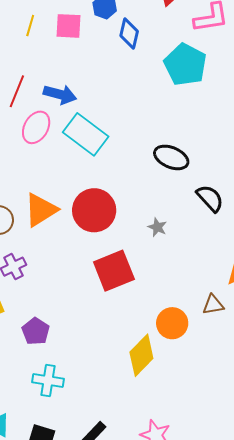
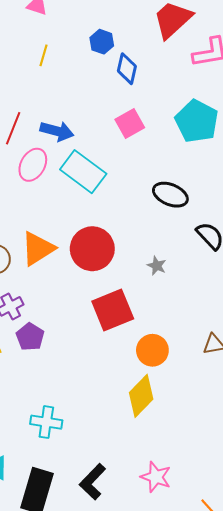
yellow line: (30, 26) -> (44, 55), moved
pink square: (69, 26) -> (130, 123), moved, turned -32
cyan pentagon: (185, 65) -> (197, 121), moved
orange circle: (172, 323) -> (152, 350), moved
purple pentagon: (36, 331) -> (30, 337), moved

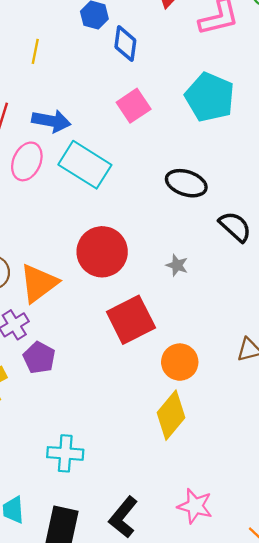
yellow line: (44, 55) -> (35, 51), moved
orange triangle: (38, 249) -> (39, 283), moved

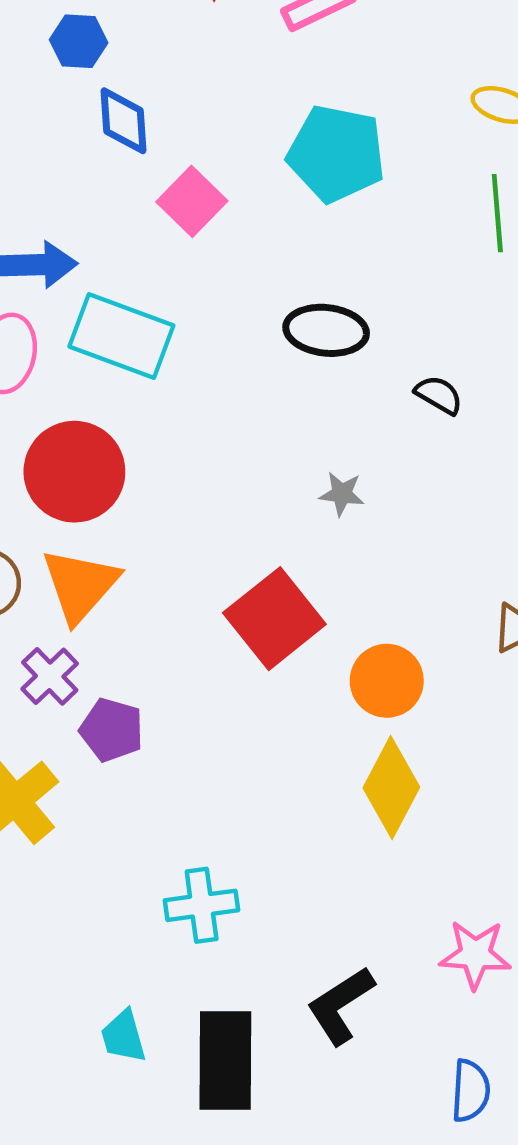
blue diamond: (125, 44) -> (124, 121), moved
black semicircle: (235, 227) -> (439, 395), size x0.7
red circle: (102, 252) -> (74, 472), moved
black L-shape: (123, 517) -> (341, 1005), turned 30

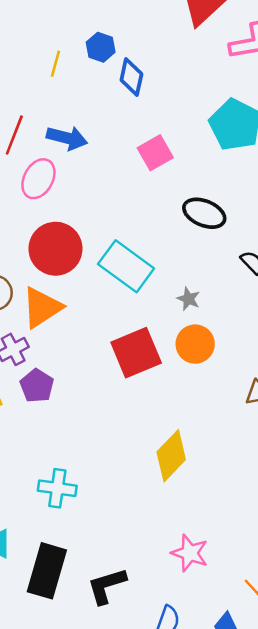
blue hexagon: (79, 41) -> (101, 47), moved
pink square: (192, 201) -> (155, 153), moved
cyan rectangle: (121, 336) -> (126, 266), moved
orange circle: (387, 681) -> (195, 344), moved
black L-shape: (341, 1005) -> (107, 586), moved

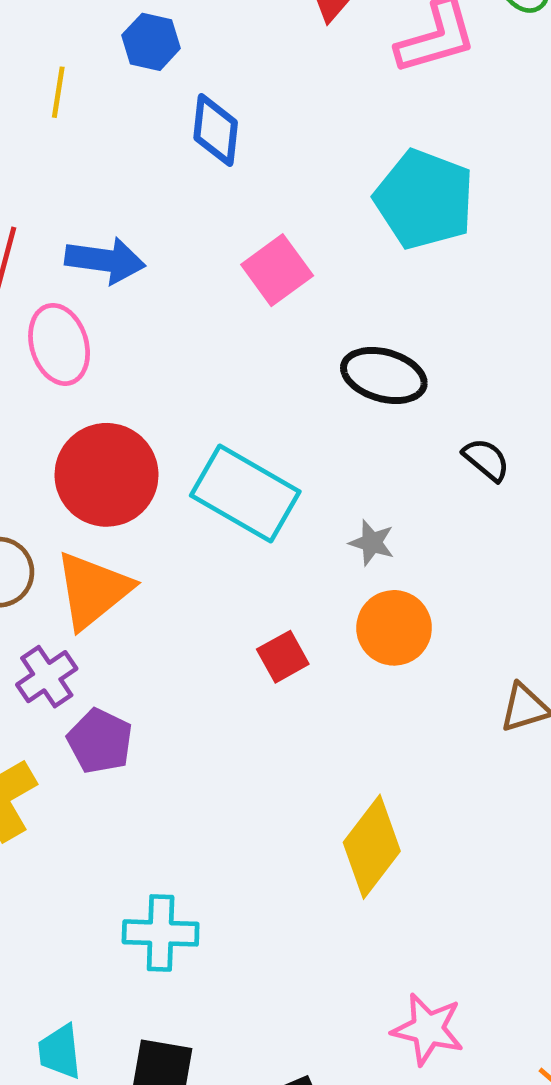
blue hexagon: (101, 47) -> (151, 42), moved
yellow line: (55, 64) -> (58, 92), moved
pink ellipse: (38, 179) -> (59, 344), turned -39
red square: (136, 353) -> (283, 657), size x0.5

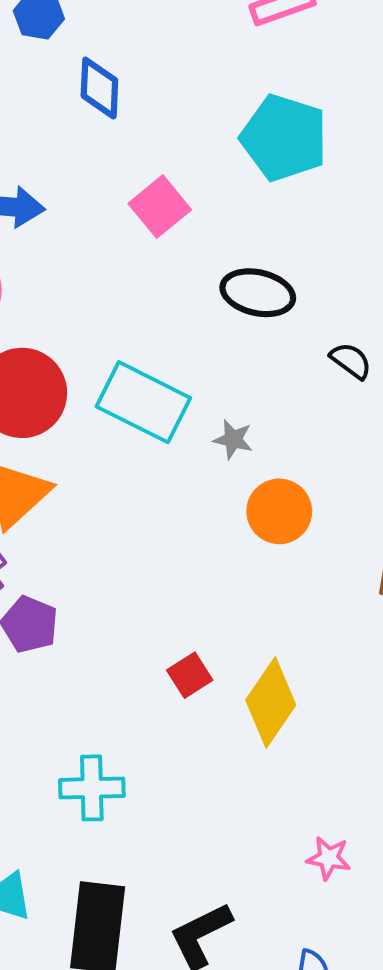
gray star: (372, 543) -> (233, 439), moved
red square: (283, 657) -> (190, 675), moved
pink star: (428, 1029) -> (329, 858), size x0.7

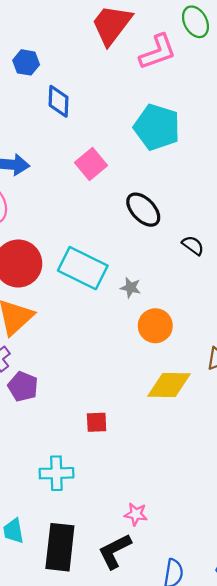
black ellipse: (258, 293) -> (143, 210), turned 33
red square: (190, 675) -> (97, 422), moved, turned 30
yellow diamond: (271, 702) -> (169, 385), moved, turned 57
pink star: (329, 858) -> (136, 514), moved

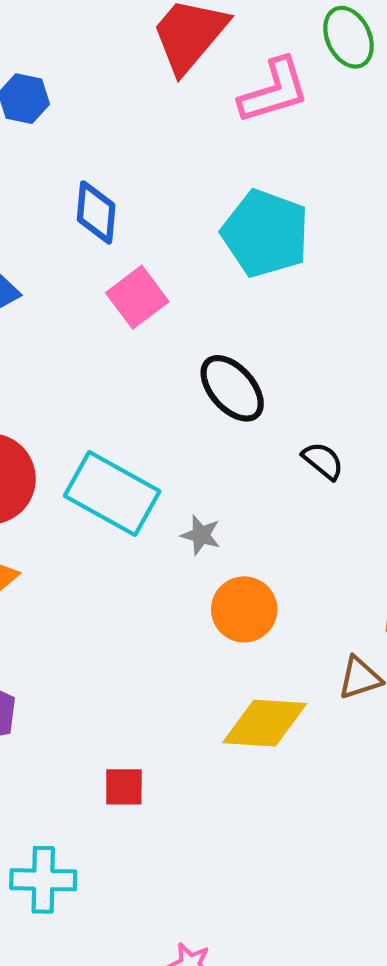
blue diamond: (59, 101) -> (96, 212), moved

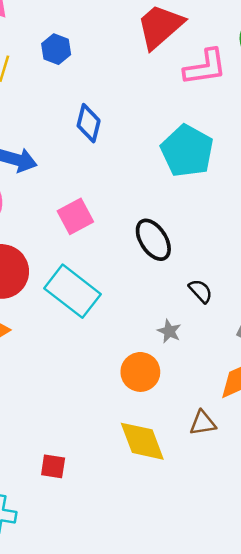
pink square: (137, 297) -> (75, 216), moved
gray star: (201, 535) -> (169, 331), moved
yellow diamond: (265, 723) -> (142, 441), turned 57

